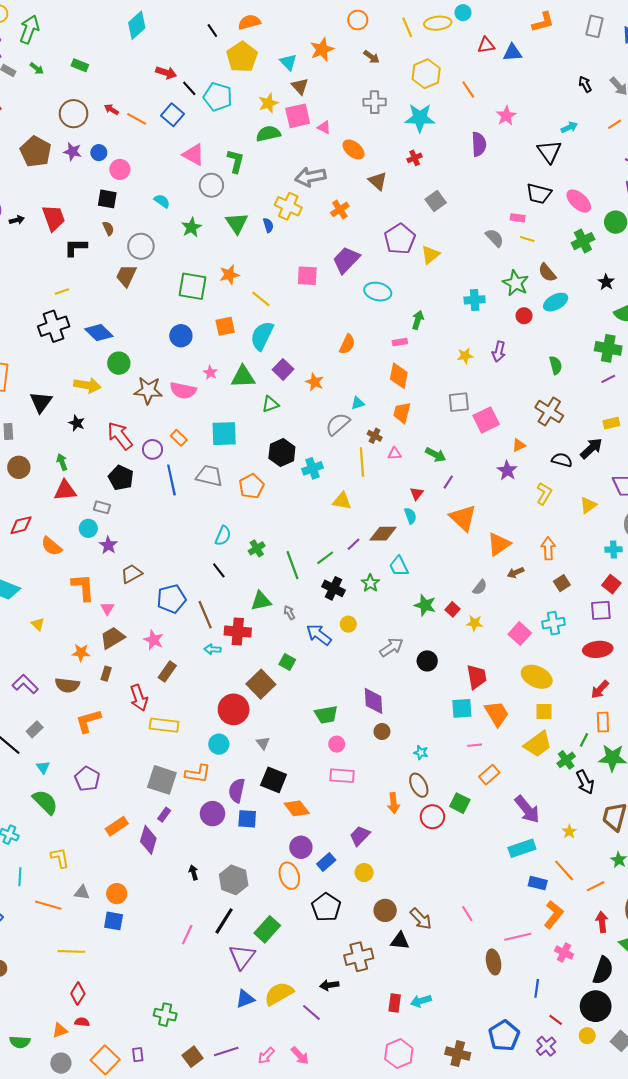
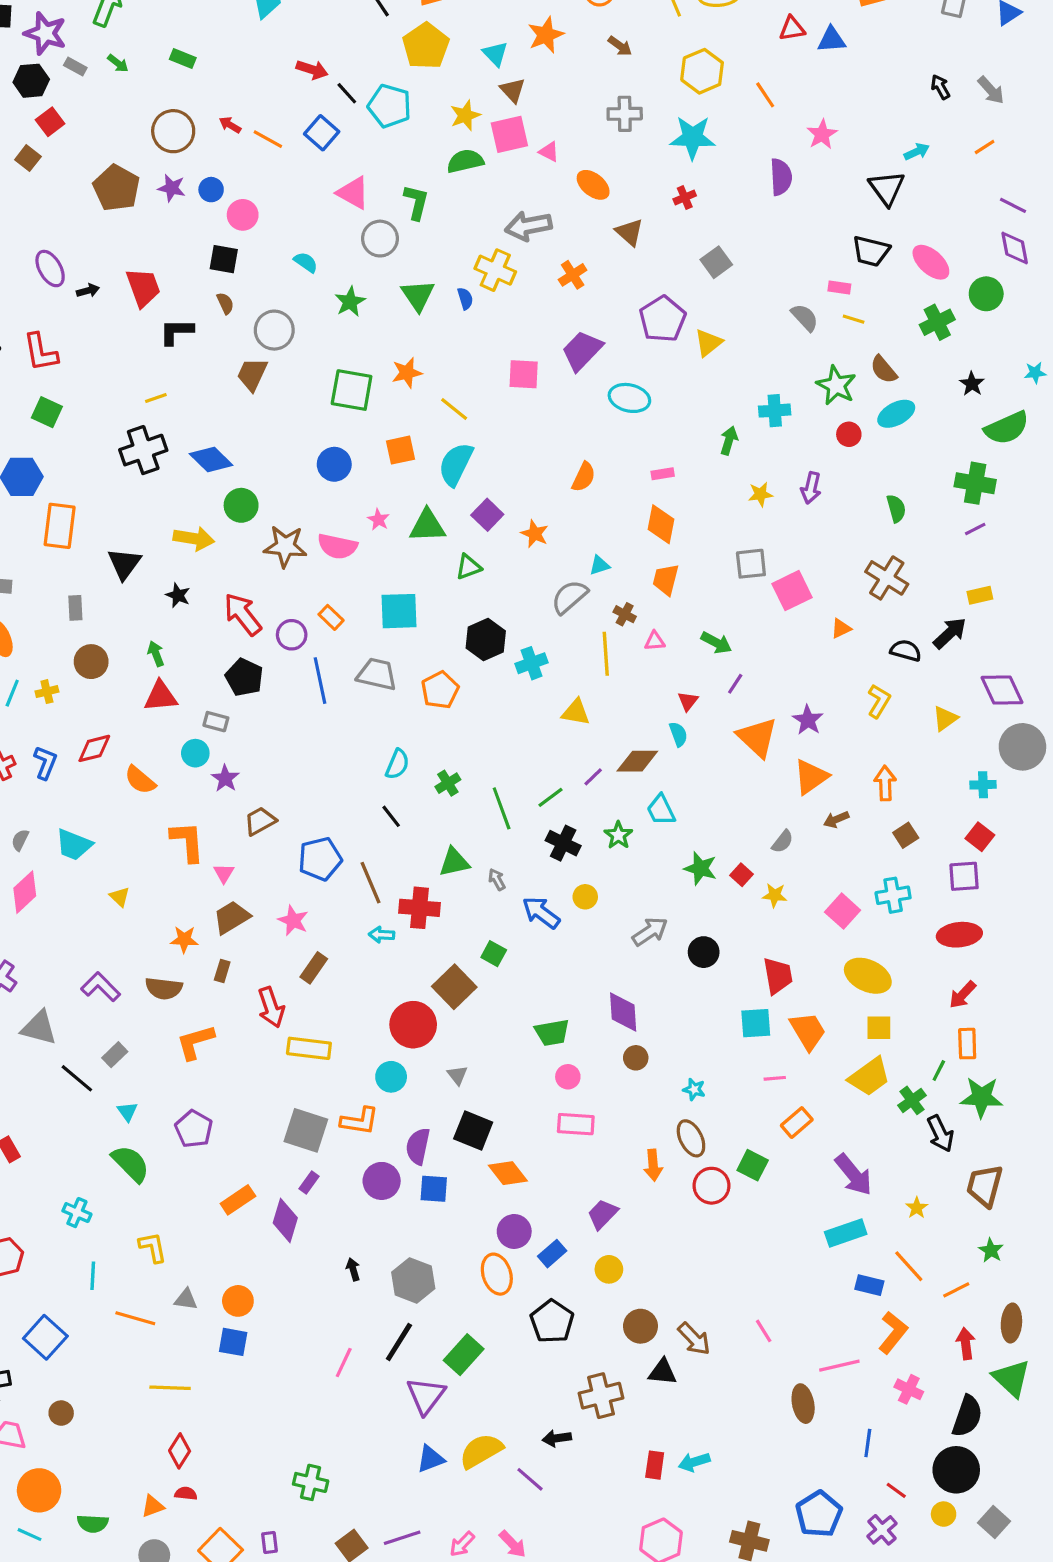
green arrow: (418, 320) -> (729, 441), moved
purple star: (507, 470) -> (808, 720), moved

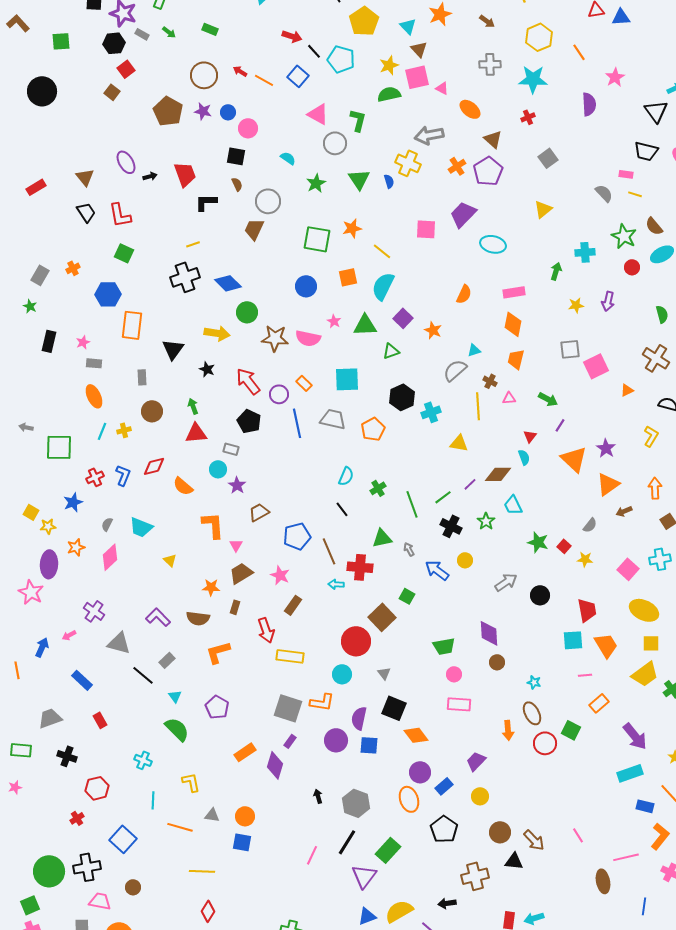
purple pentagon: (663, 319) -> (488, 171), moved
pink rectangle: (663, 474) -> (514, 292), size x1.5

